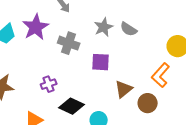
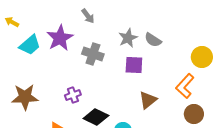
purple square: (101, 62) -> (134, 65), moved
brown circle: (148, 103) -> (194, 114), moved

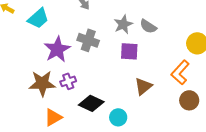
purple star: (60, 38) -> (57, 49), moved
cyan trapezoid: (30, 45) -> (38, 18), moved
brown star: (25, 97) -> (42, 83), moved

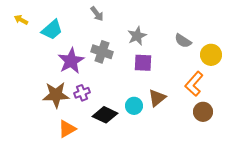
gray semicircle: (148, 26) -> (183, 41), moved
cyan circle: (118, 117) -> (134, 106), moved

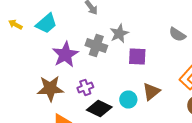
yellow arrow: (21, 20) -> (15, 24), moved
gray star: (137, 36) -> (119, 34), moved
purple cross: (82, 93) -> (85, 88), moved

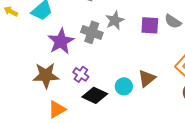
purple square: (137, 56) -> (150, 25), moved
purple cross: (85, 88) -> (81, 74), turned -35

